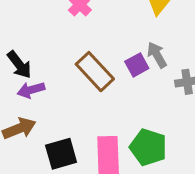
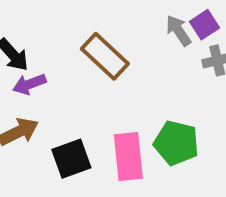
purple square: (137, 65) -> (205, 25), moved

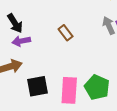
brown rectangle: (105, 56) -> (66, 33), size x0.6

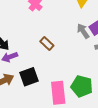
black square: (38, 86) -> (29, 77), moved

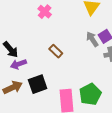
green pentagon: (82, 86) -> (90, 94), turned 30

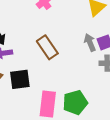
brown rectangle: (56, 51) -> (47, 47), size x1.5

